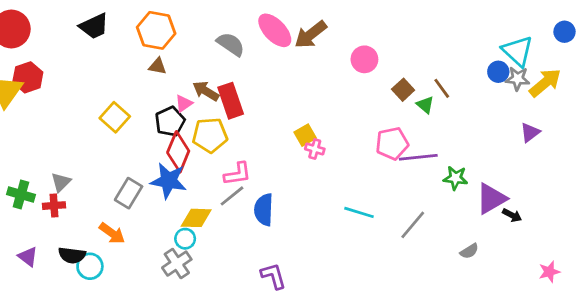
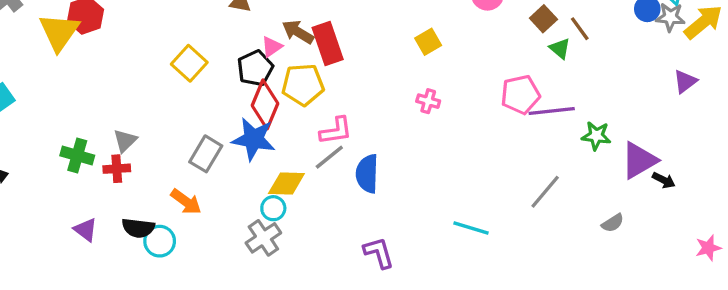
brown square: (403, 90) -> (543, 19), moved
yellow square: (305, 135) -> (428, 42), moved
cyan line: (359, 212) -> (471, 228), moved

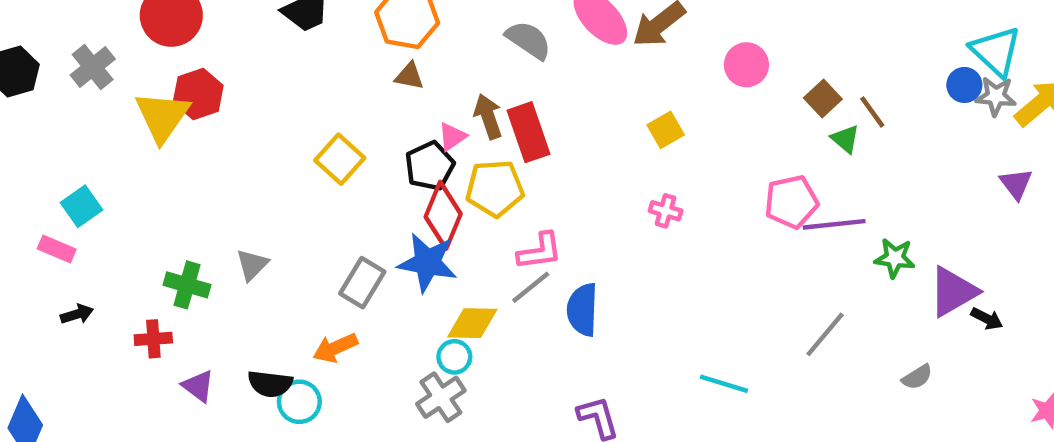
brown arrow: (298, 32) -> (488, 116), turned 40
purple triangle: (685, 81) -> (1016, 184), turned -30
red cross: (117, 169) -> (153, 339), moved
orange arrow: (186, 202) -> (335, 348), turned 120

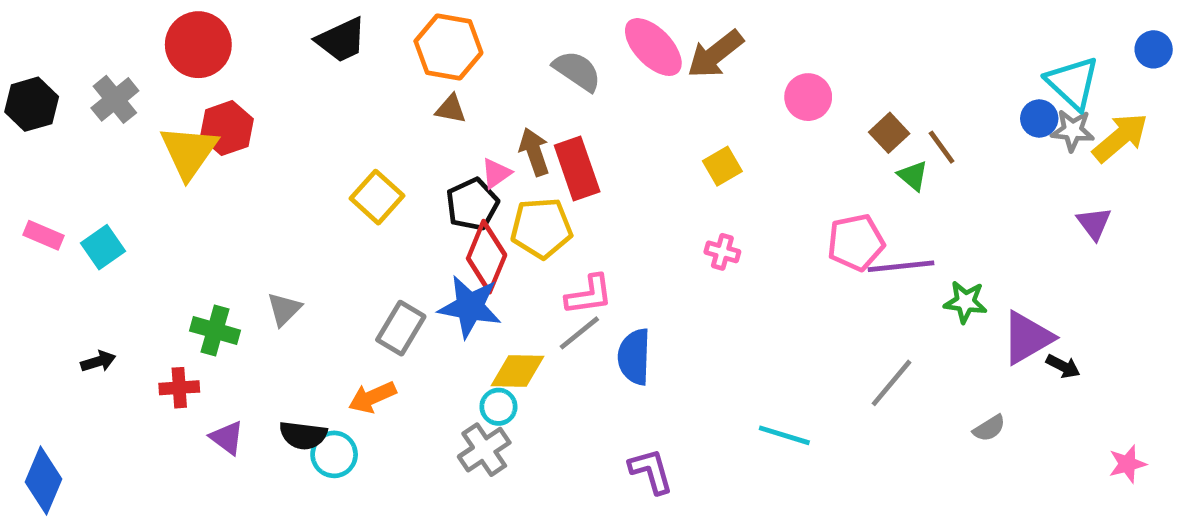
pink rectangle: (57, 249) -> (43, 235), moved

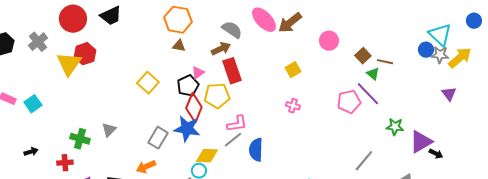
black trapezoid: (341, 40) -> (111, 16), moved
brown line: (942, 147) -> (385, 62), turned -42
brown arrow: (534, 152) -> (221, 49), moved, turned 84
purple line: (901, 266) -> (368, 94), moved, turned 52

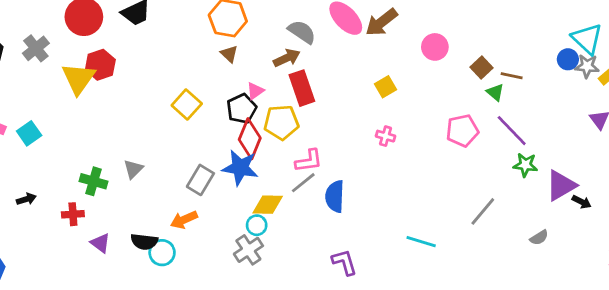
brown triangle: (179, 46) -> (229, 54), turned 32
purple line: (368, 94) -> (512, 131), moved

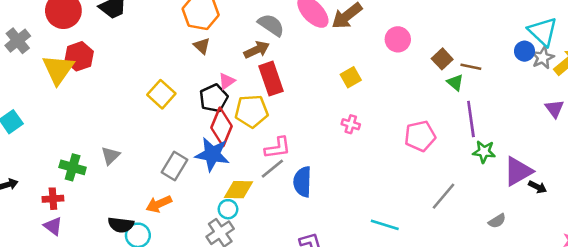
gray star: (587, 66) -> (543, 58), turned -30
pink pentagon: (462, 131) -> (420, 136), moved
purple line: (512, 131) -> (471, 119), turned 36
purple triangle: (100, 243) -> (53, 226), moved

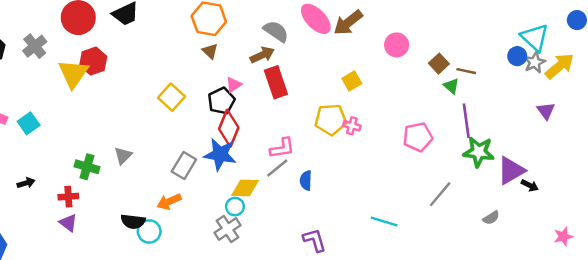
yellow pentagon: (252, 111) -> (331, 120), moved
green star: (484, 152) -> (479, 152), size x1.4
blue semicircle: (302, 182) -> (306, 180), size x0.7

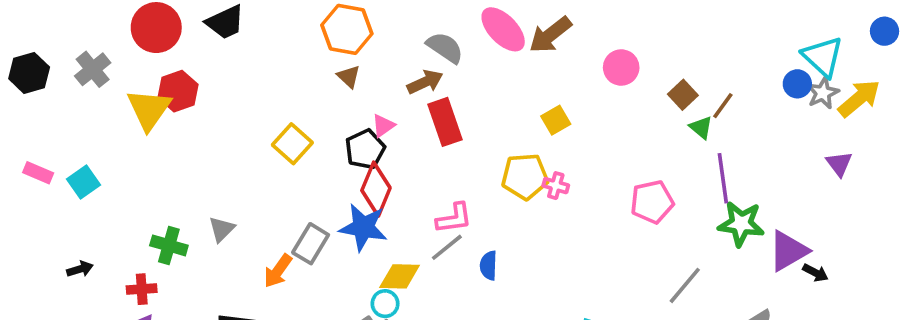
brown line: (466, 71) -> (723, 106), turned -66
orange arrow: (169, 202) -> (278, 271), moved, turned -30

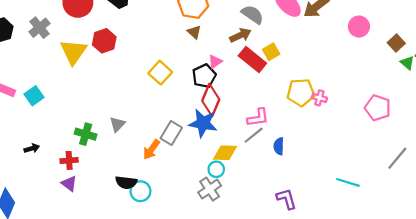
red hexagon: (178, 91) -> (104, 41), moved
yellow square: (556, 120) -> (271, 52), moved
red rectangle: (445, 122) -> (252, 59), turned -32
pink pentagon: (652, 202) -> (378, 108), turned 30

